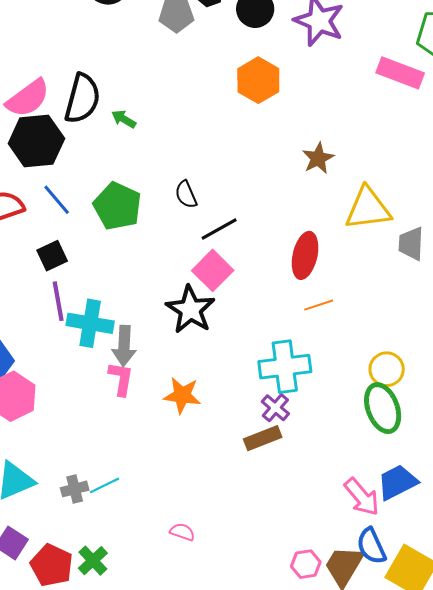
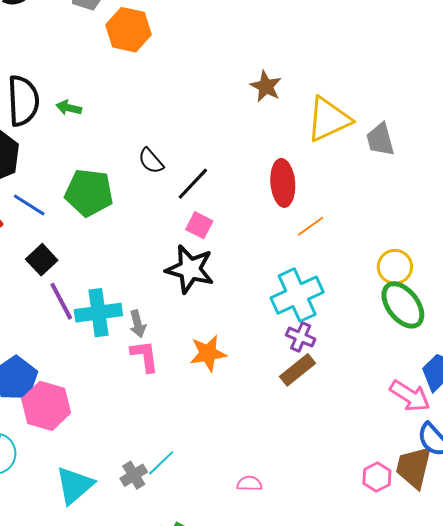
orange hexagon: (258, 80) -> (129, 30), moved
pink square: (213, 270) -> (199, 225), size x0.7
gray arrow: (124, 346) -> (138, 324), size x0.7

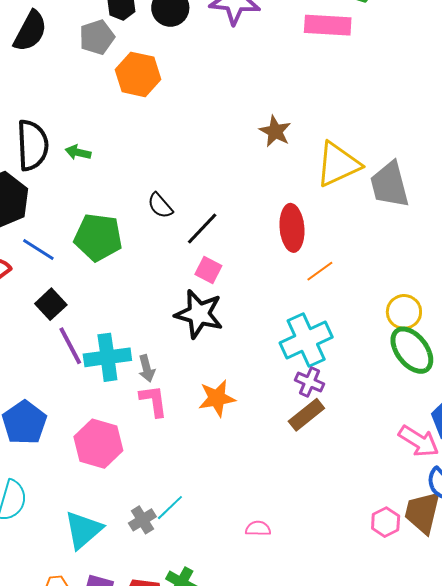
gray trapezoid: (380, 139) -> (390, 185), size x1.4
pink hexagon: (46, 406) -> (98, 444), moved

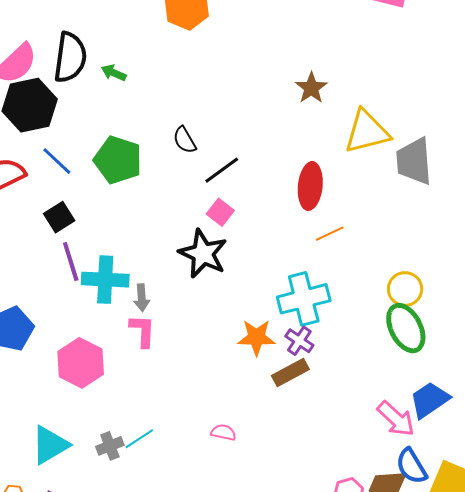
orange star: (217, 398) -> (256, 337), moved
pink semicircle: (258, 528) -> (223, 432), moved

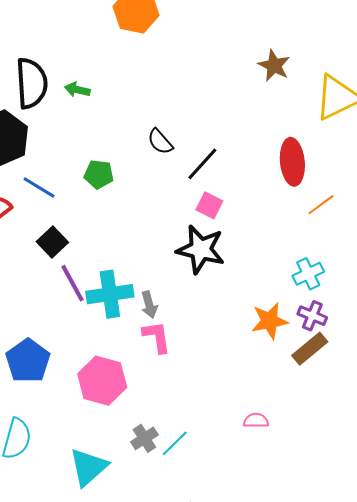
green pentagon: (118, 160) -> (99, 174), size x0.6
cyan cross: (304, 299) -> (308, 274), size x0.6
gray cross: (110, 446) -> (144, 438), moved

